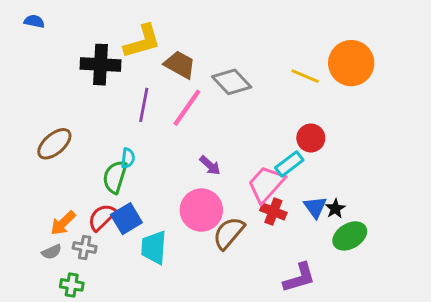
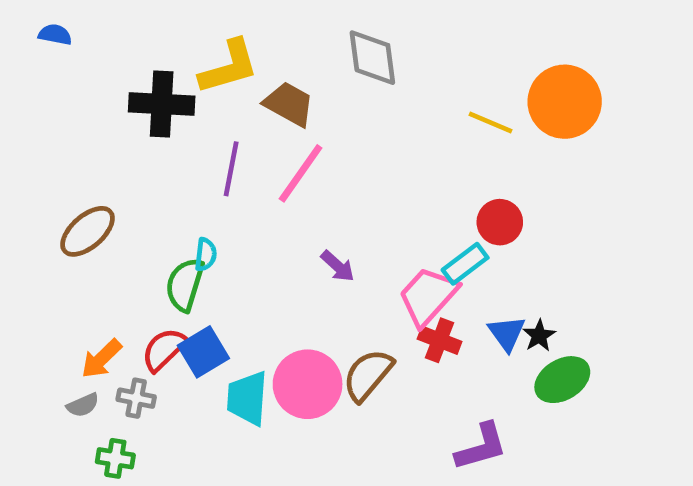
gray diamond: (232, 82) -> (372, 58), moved, turned 36
pink circle: (201, 210) -> (308, 384), moved

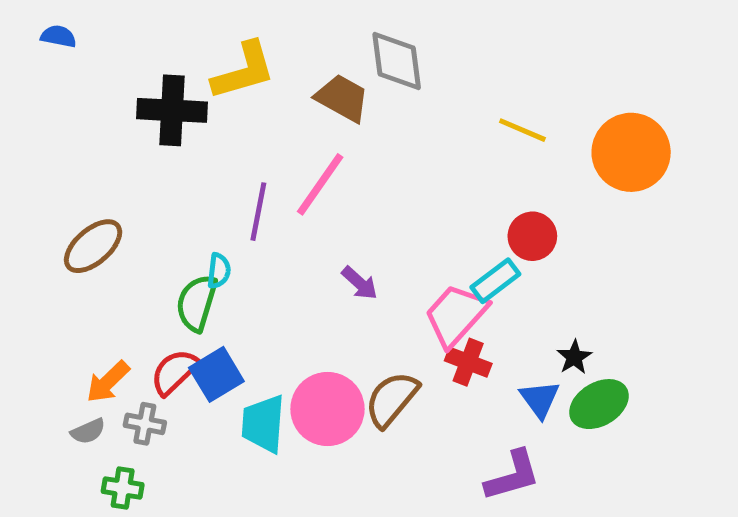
orange circle: (565, 102) -> (631, 152), moved
brown trapezoid: (289, 104) -> (342, 98), moved
purple line: (231, 169) -> (258, 212), moved
blue triangle: (507, 333) -> (540, 399), moved

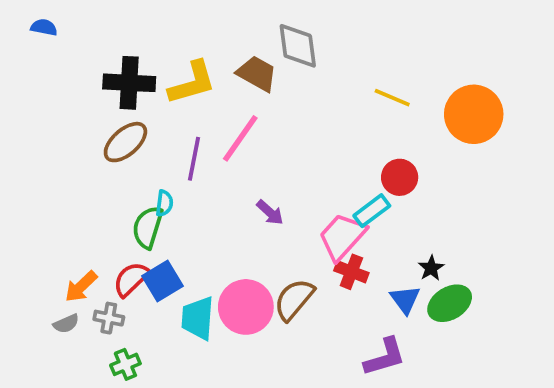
yellow L-shape: (244, 71) -> (192, 83), moved
brown ellipse: (93, 246) -> (125, 142), moved
green cross: (123, 488) -> (125, 364), moved, turned -32

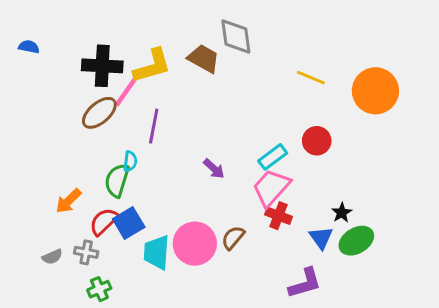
blue semicircle: (44, 27) -> (29, 47), moved
pink line: (240, 138) -> (129, 88), moved
cyan rectangle: (372, 211) -> (273, 157), moved
orange arrow: (81, 287) -> (68, 201), moved
brown semicircle: (294, 300) -> (233, 238), size x0.7

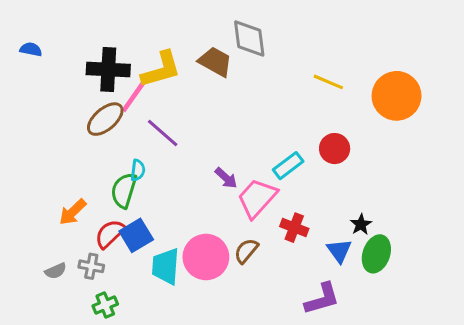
purple line: (154, 126) -> (163, 133), turned -60
pink trapezoid: (271, 188) -> (257, 198), moved
green ellipse: (356, 241) -> (376, 254), turned -40

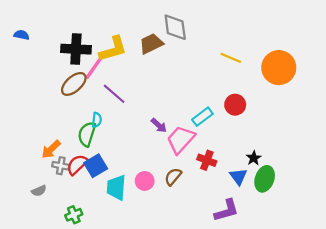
brown trapezoid: (215, 62) -> (151, 44), turned -55
pink circle: (206, 257) -> (145, 181), size x0.6
gray cross: (91, 266) -> (61, 166), moved

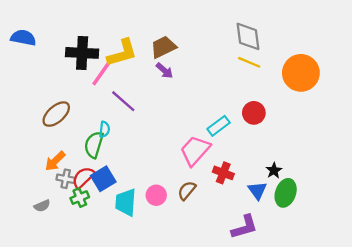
gray diamond: (175, 27) -> (248, 36), moved
blue semicircle: (21, 35) -> (23, 38), size x1.5
brown ellipse: (74, 84) -> (56, 114), moved
purple arrow: (159, 125) -> (164, 71), moved
green cross: (74, 215) -> (80, 198), moved

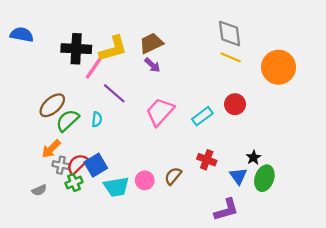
green semicircle: (94, 145) -> (67, 121), moved, turned 30
pink trapezoid: (195, 151) -> (160, 112), moved
cyan trapezoid: (126, 202) -> (116, 187), turned -104

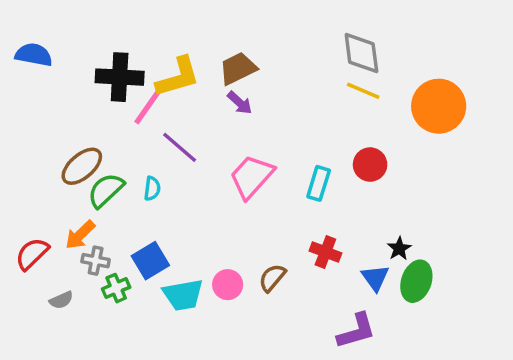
cyan rectangle: (202, 116) -> (319, 183), turned -36
red semicircle: (77, 164) -> (32, 254), moved

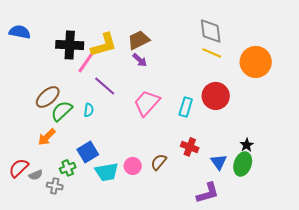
red circle: (370, 165) -> (216, 96), size x1.4
black star: (399, 249) -> (247, 145), moved
red semicircle: (32, 254) -> (19, 168), moved
gray cross: (96, 261) -> (55, 186), moved

